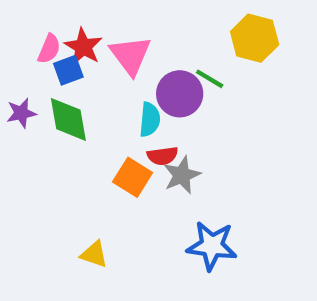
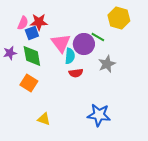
red star: (83, 47) -> (39, 22), turned -30
pink triangle: (130, 55) -> (61, 43), moved
gray star: (182, 175) -> (107, 64), moved
orange square: (133, 177) -> (29, 83), moved

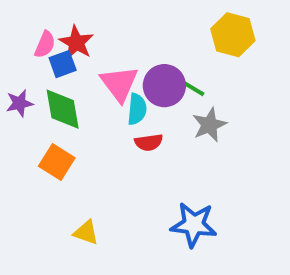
red star: (39, 22) -> (76, 43), turned 30
green line: (98, 37) -> (192, 88), moved

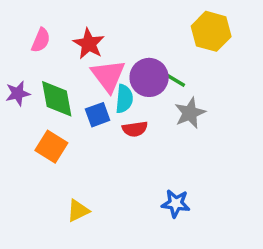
red star: (76, 43) -> (89, 44), moved
blue square: (63, 64) -> (98, 115), moved
blue star: (194, 225) -> (176, 203), size x0.7
yellow triangle: (86, 232) -> (78, 211), turned -45

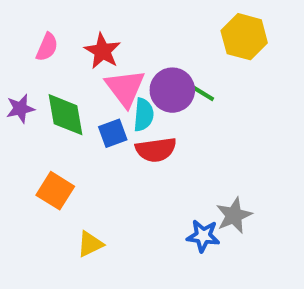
gray star: (190, 113) -> (234, 215), moved
red semicircle: (135, 129) -> (156, 150), size x1.4
orange square: (51, 147) -> (55, 191), moved

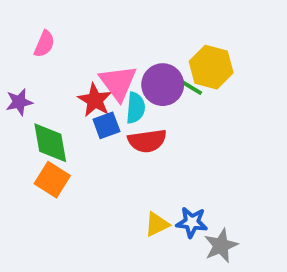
yellow hexagon: (244, 37) -> (211, 67), moved
red star: (102, 51) -> (95, 100), moved
green diamond: (66, 115) -> (50, 143), moved
gray star: (234, 215) -> (221, 246), moved
yellow triangle: (90, 244) -> (157, 224), moved

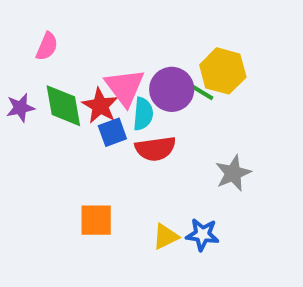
green diamond: (50, 143) -> (63, 106), moved
orange square: (52, 180) -> (96, 220), moved, turned -32
gray star: (221, 246) -> (233, 173), moved

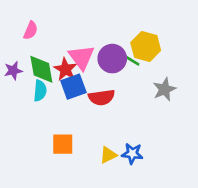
cyan semicircle: (143, 114) -> (40, 91), moved
blue square: (112, 132) -> (73, 87), size x1.4
gray star: (233, 173) -> (164, 89), moved

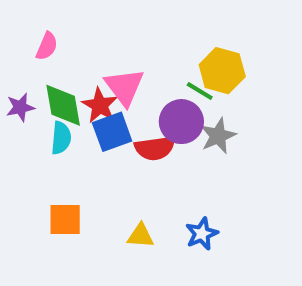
purple circle: (112, 59) -> (181, 122), moved
gray star: (164, 89) -> (218, 136), moved
orange square: (63, 144) -> (65, 219), moved
blue star: (132, 154) -> (202, 234), turned -30
yellow triangle: (108, 155) -> (141, 236), moved, turned 30

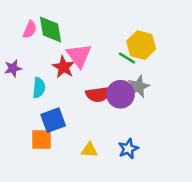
green diamond: (63, 105) -> (51, 29), moved
purple circle: (181, 122) -> (120, 94), moved
blue square: (112, 132) -> (53, 120), moved

